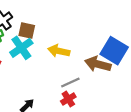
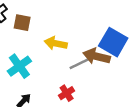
cyan cross: (21, 48) -> (19, 66), moved
gray line: (70, 83) -> (79, 64), moved

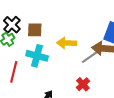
cyan cross: (19, 66) -> (37, 56), moved, turned -30

